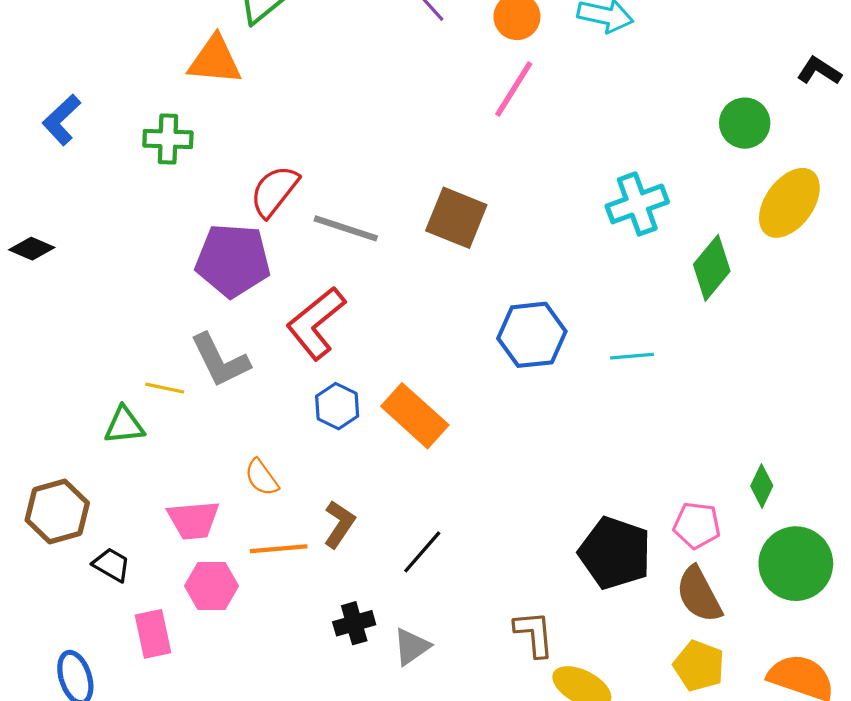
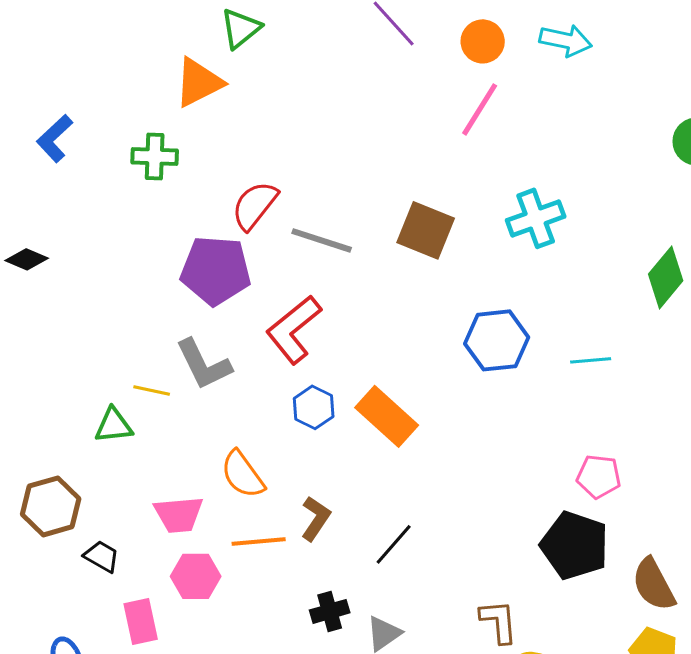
orange triangle: (215, 60) -> (199, 82), turned -32
cyan cross: (637, 204) -> (536, 218), moved
orange semicircle: (262, 477) -> (243, 474), size x1.4
pink pentagon: (697, 525) -> (599, 476), moved

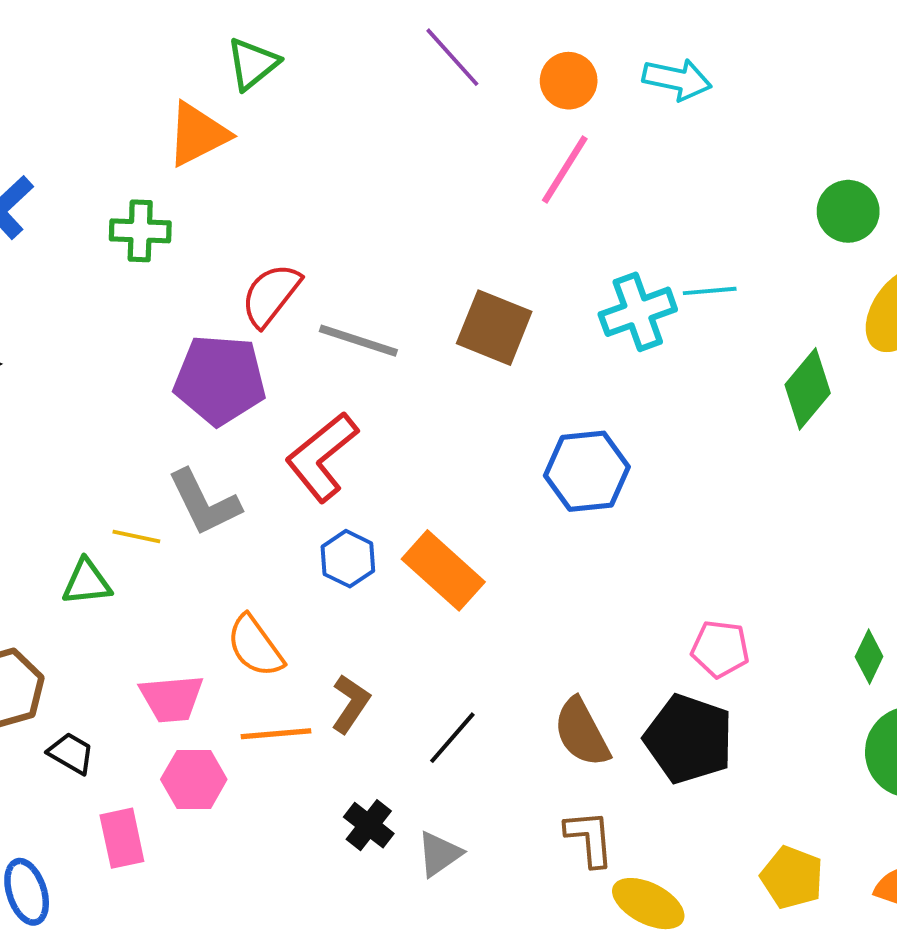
cyan line: (591, 360) -> (710, 291), moved
brown semicircle: (654, 584) -> (582, 732), moved
black cross: (330, 611) -> (369, 825), turned -36

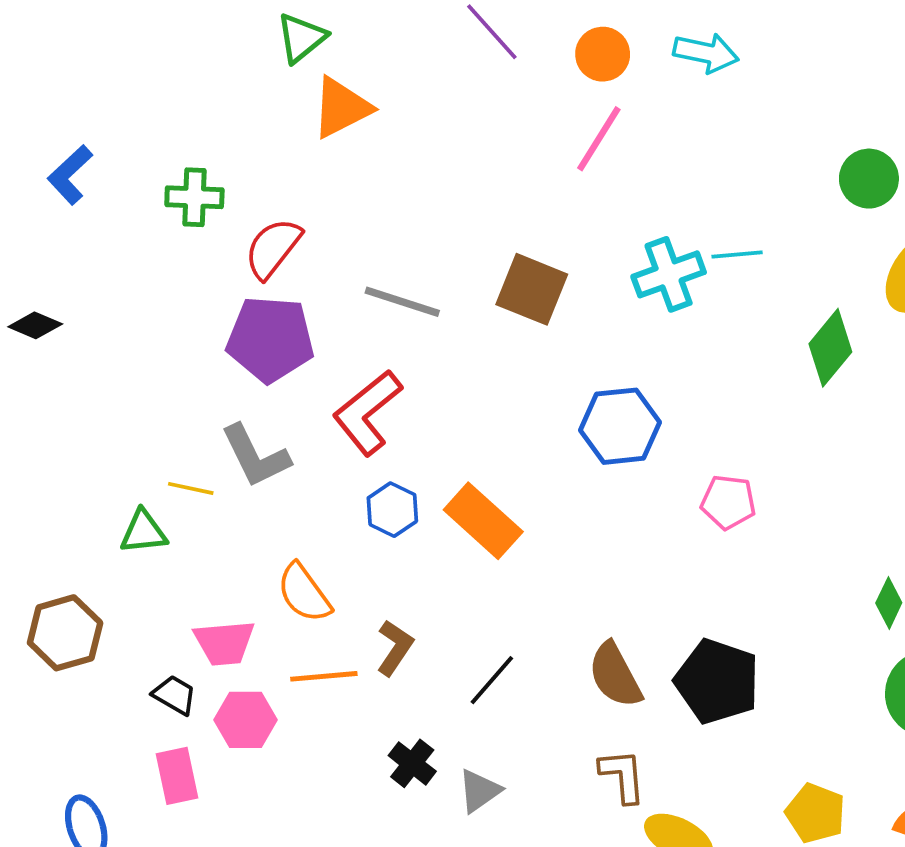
orange triangle: (198, 134) -> (341, 108), moved
red semicircle: (271, 295) -> (273, 248), moved
pink pentagon: (720, 649) -> (728, 502), moved
black trapezoid: (71, 753) -> (175, 695), moved

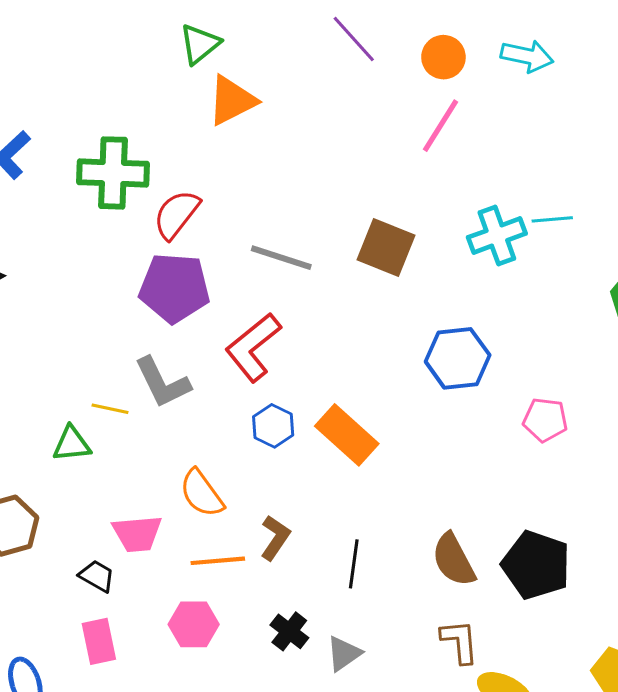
green cross: (194, 197) -> (113, 173), size x1.5
black line: (492, 680) -> (354, 564), turned -33
pink hexagon: (245, 720) -> (194, 624), moved

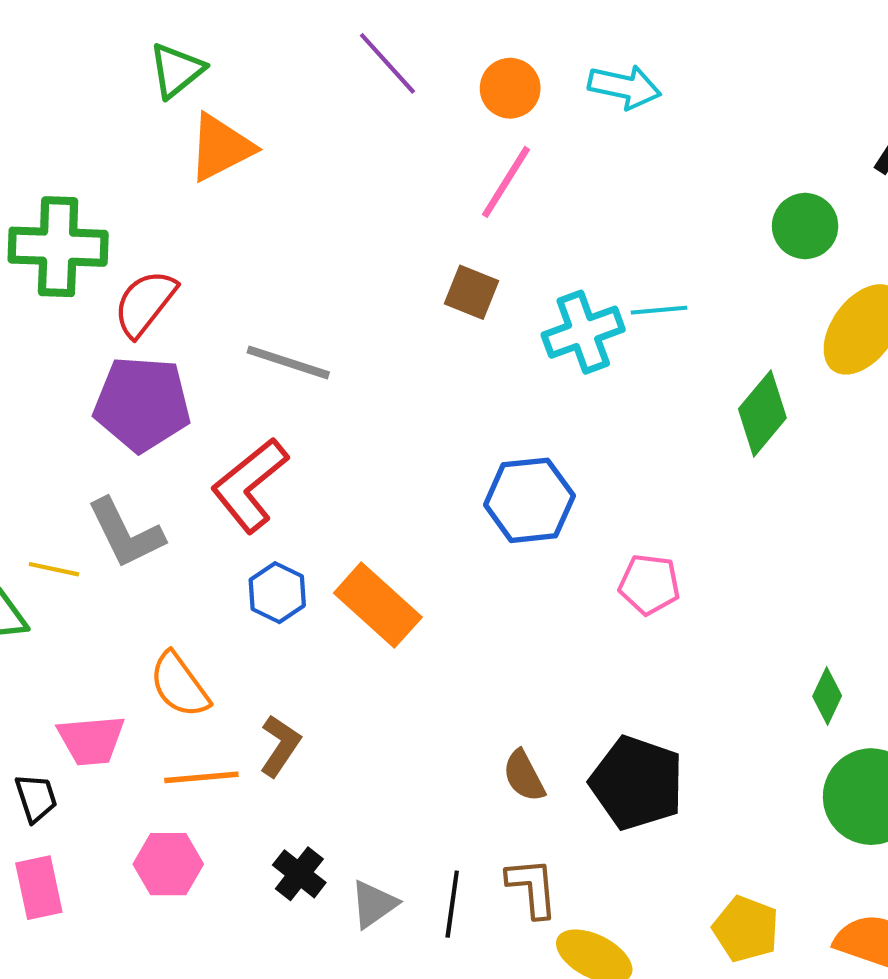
brown square: (386, 248) -> (472, 292), moved, size x0.7
brown semicircle: (454, 560) -> (524, 776), size x0.7
black line: (354, 564) -> (452, 904), moved
black trapezoid: (97, 576) -> (36, 798), turned 42

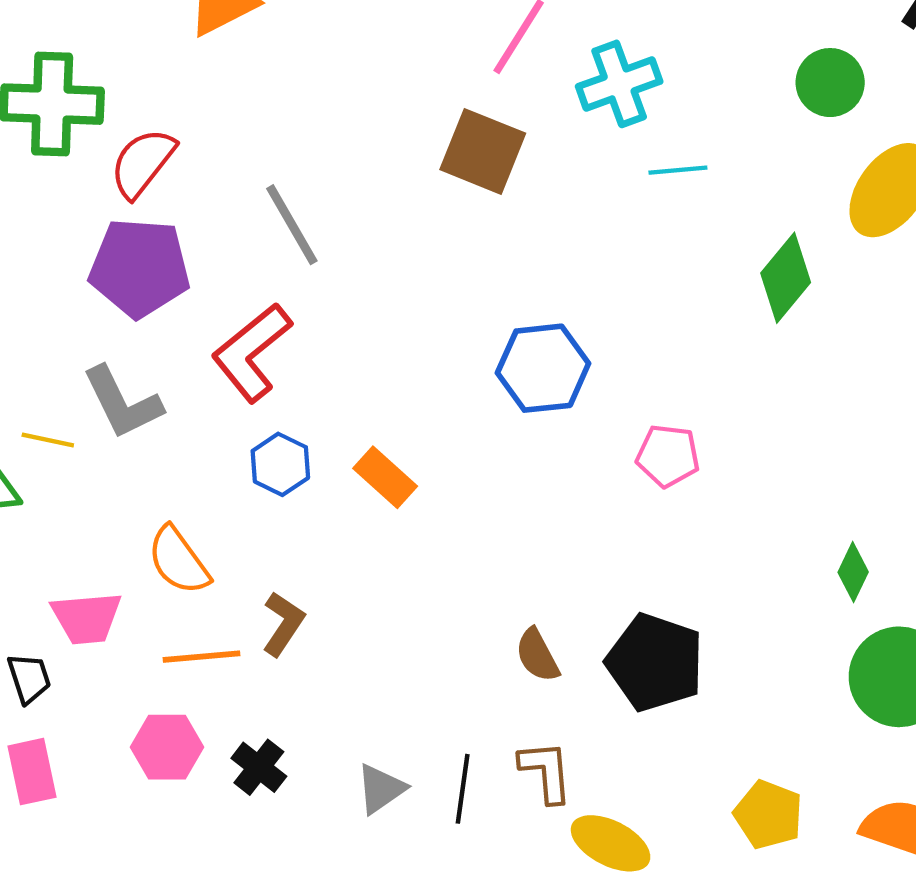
brown square: (472, 292) -> (483, 151), size x1.5
cyan cross: (583, 332) -> (619, 84), moved
gray line: (288, 362) -> (292, 225), turned 42
orange rectangle: (378, 605) -> (385, 477), size x0.7
black cross: (299, 874) -> (259, 767), moved

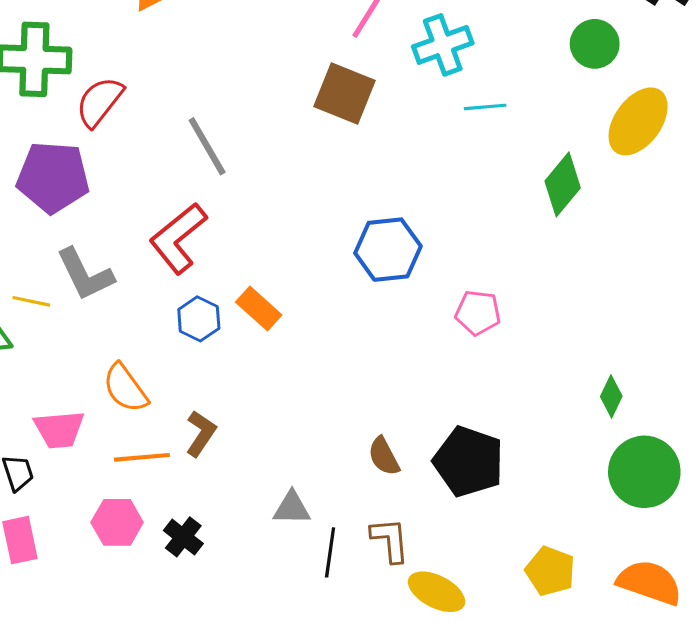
purple pentagon: (140, 268) -> (53, 177), moved
orange rectangle: (385, 477) -> (259, 308), moved
gray triangle: (381, 789) -> (292, 508), moved, turned 36

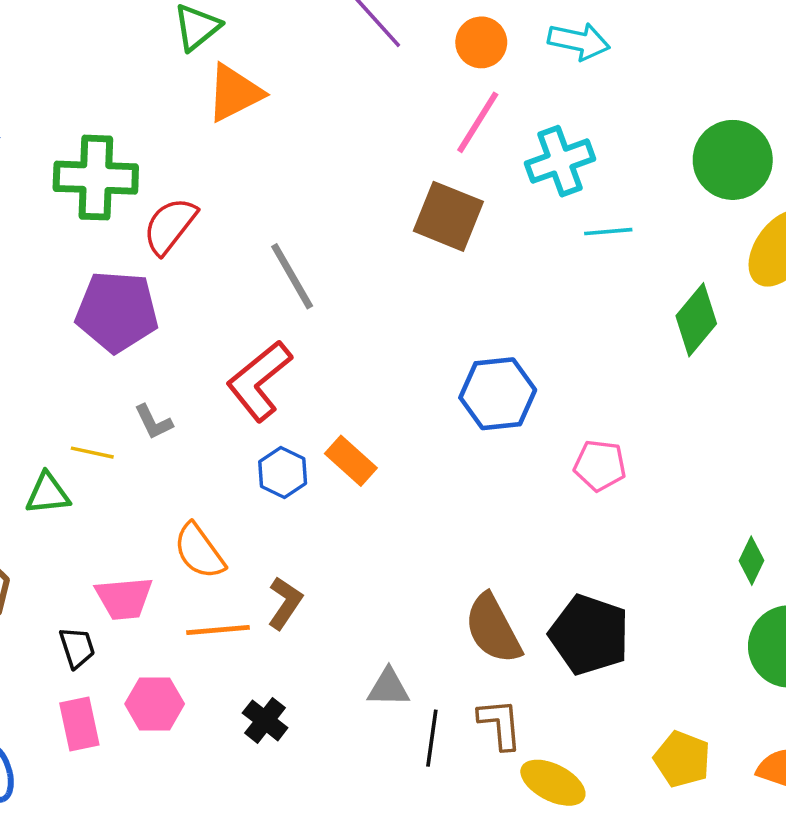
green circle: (595, 44) -> (733, 160), size x1.4
gray L-shape: (85, 274) -> (153, 422), size x0.6
brown semicircle: (384, 456) -> (493, 629), size x1.6
pink hexagon: (117, 522) -> (155, 704), moved

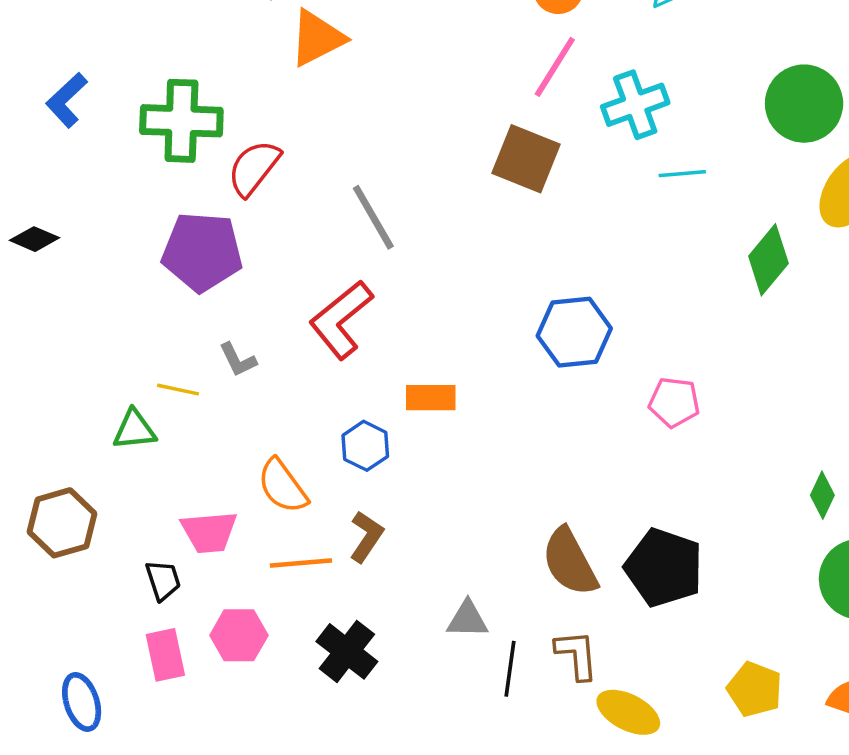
orange rectangle: (351, 461) -> (431, 398), turned -42
blue hexagon: (283, 472) -> (365, 446), moved
black cross: (265, 720) -> (347, 651), size x1.4

